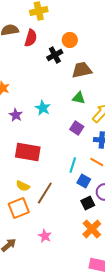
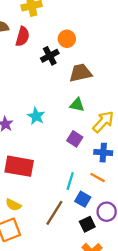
brown line: (45, 193) -> (54, 213), moved

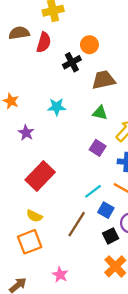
cyan star: (36, 116) -> (57, 107), moved, turned -30
red rectangle: (19, 166) -> (40, 176), turned -56
cyan line: (70, 181) -> (93, 191), turned 36

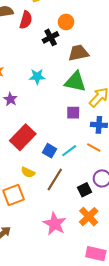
green triangle: (100, 113) -> (75, 82), size x1.6
purple square: (98, 148) -> (73, 113), turned -32
blue square: (106, 210) -> (50, 151), moved
yellow semicircle: (34, 216) -> (28, 172), moved
pink star: (60, 275) -> (55, 224), moved, size x1.6

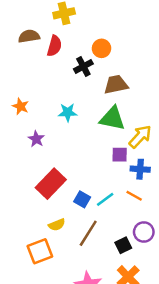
purple square: (73, 113) -> (120, 155), moved
yellow semicircle: (28, 172) -> (57, 225), turned -48

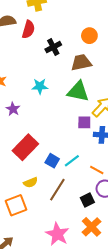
orange circle: (101, 48) -> (89, 36), moved
orange line: (134, 196) -> (97, 170), moved

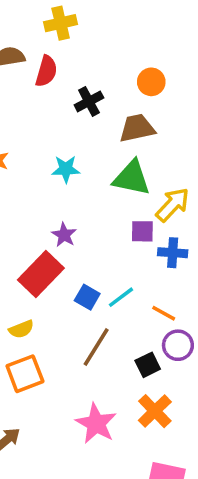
purple star: (13, 109) -> (64, 235), moved
yellow semicircle: (31, 182) -> (21, 329), moved

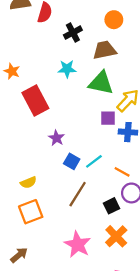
cyan star: (66, 169) -> (67, 69), moved
purple star: (64, 235) -> (56, 138), moved
red rectangle: (41, 274) -> (35, 100), moved, turned -72

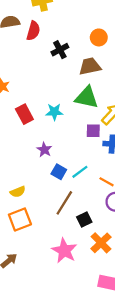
cyan star: (67, 69) -> (54, 112), moved
red rectangle: (35, 100) -> (24, 114), size x0.7
black square: (112, 206) -> (84, 220), moved

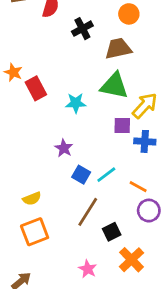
red rectangle: (24, 114) -> (36, 88), moved
pink star: (64, 251) -> (88, 269), size x0.6

